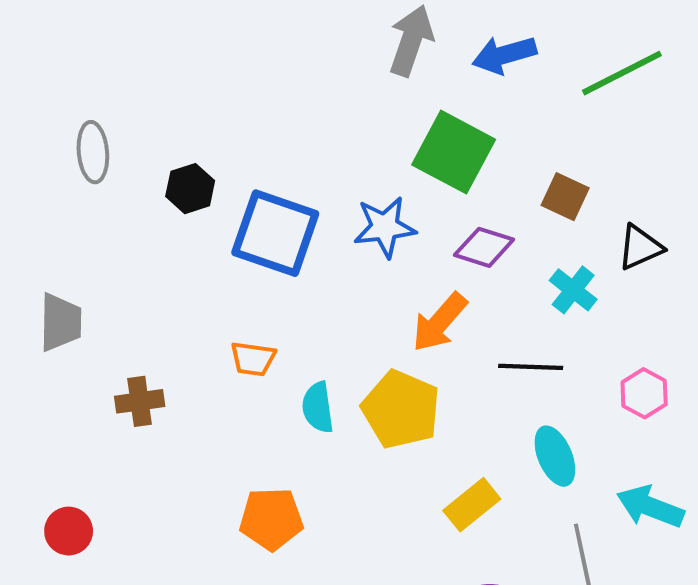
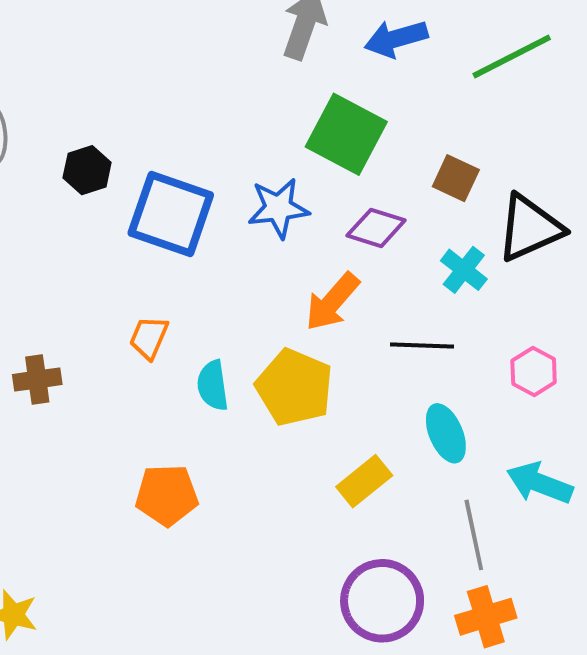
black triangle: (640, 247) -> (530, 228), size x1.5
orange trapezoid: (253, 359) -> (149, 338), turned 105

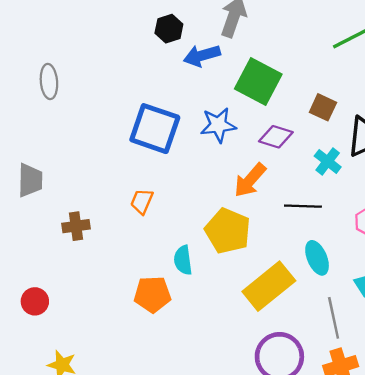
blue arrow: (396, 39) -> (202, 56), moved
black hexagon: (87, 170) -> (169, 29), moved
cyan semicircle: (213, 385) -> (183, 260), moved
yellow rectangle: (364, 481) -> (269, 286), size x1.6

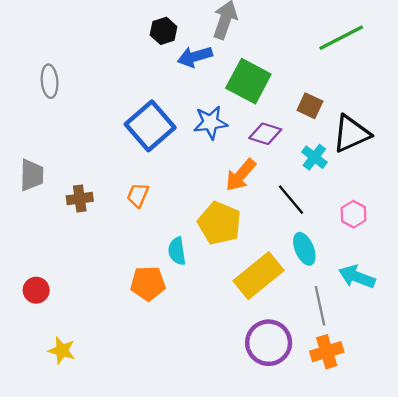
blue square: (155, 129) -> (150, 126), turned 30
black line: (303, 206) -> (291, 200), turned 48
brown cross: (76, 226) -> (80, 199), moved

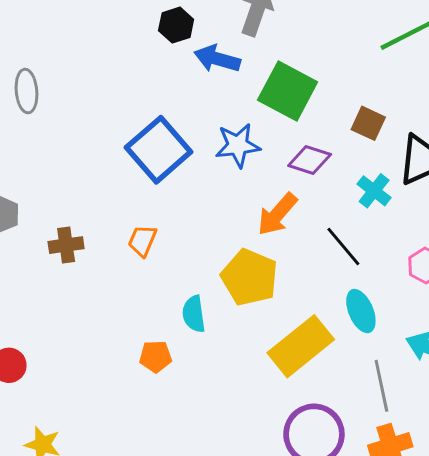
blue arrow: (195, 57) -> (217, 59), turned 32
orange pentagon: (148, 283) -> (156, 357), size x0.7

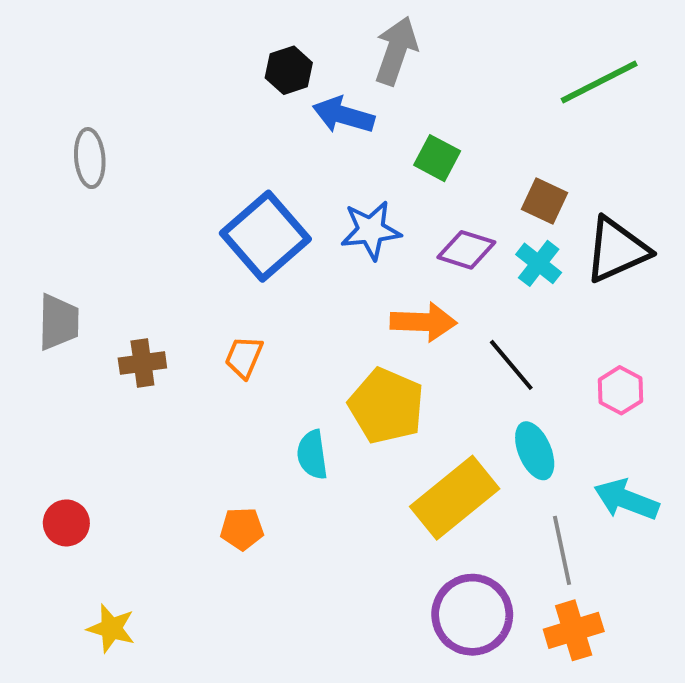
green square: (288, 91) -> (437, 158), size x0.6
cyan cross: (374, 191) -> (539, 263), moved
orange arrow: (277, 214) -> (423, 322), turned -129
orange pentagon: (156, 357) -> (242, 529), moved

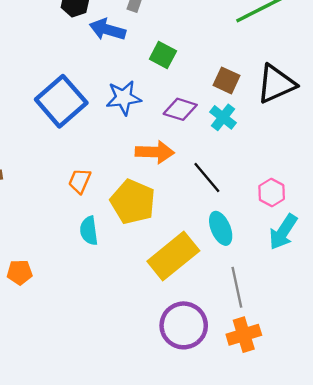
black triangle: (617, 250) -> (276, 84), moved
orange trapezoid: (244, 357) -> (80, 181), moved
cyan arrow: (626, 500) -> (283, 232), moved, turned -78
orange pentagon: (242, 529) -> (20, 272), moved

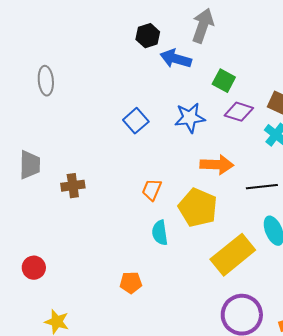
blue square: (61, 101) -> (136, 121), size x0.6
purple diamond: (180, 109) -> (239, 112), moved
black line: (207, 177) -> (262, 187), turned -56
orange pentagon: (20, 272) -> (131, 283), moved

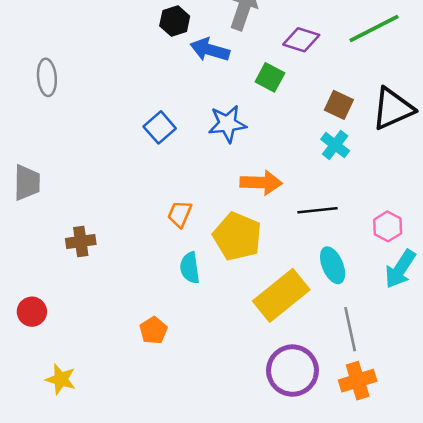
purple diamond: (239, 112) -> (301, 40), moved
brown cross: (73, 186) -> (81, 241), moved
orange pentagon: (131, 283) -> (153, 330), turned -30

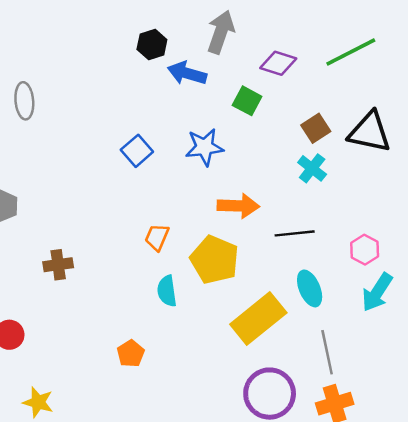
brown square: (339, 105) -> (316, 128), turned 32
black triangle: (393, 109) -> (370, 132), turned 36

